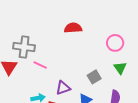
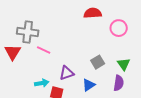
red semicircle: (73, 28) -> (93, 13), moved
green triangle: (120, 68) -> (124, 64), moved

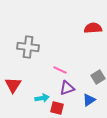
pink line: (44, 50) -> (60, 70), moved
red triangle: (13, 52) -> (13, 85), moved

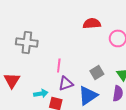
pink line: (60, 70) -> (59, 65), turned 72
blue triangle: (89, 100) -> (88, 95), size x1.5

